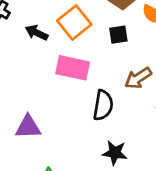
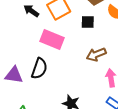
black semicircle: (103, 105) -> (39, 69), moved

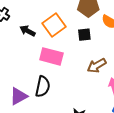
purple triangle: (14, 75) -> (19, 96), turned -30

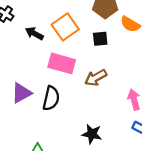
brown arrow: (97, 66) -> (96, 78), moved
purple triangle: (19, 96) -> (21, 93), moved

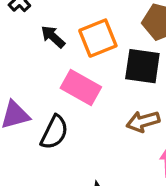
black square: (100, 39) -> (142, 66), size x1.6
brown arrow: (96, 78) -> (143, 121), moved

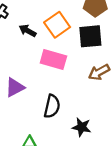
black semicircle: (54, 132) -> (52, 106), moved

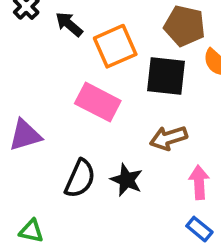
black arrow: (28, 31) -> (69, 24), moved
black star: (82, 127) -> (127, 180), moved

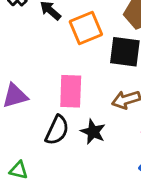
pink rectangle: (98, 102) -> (71, 91), moved, turned 64

